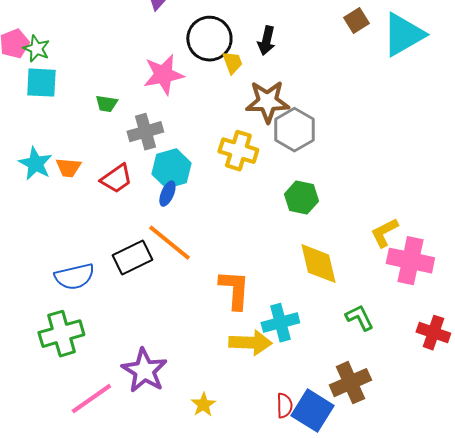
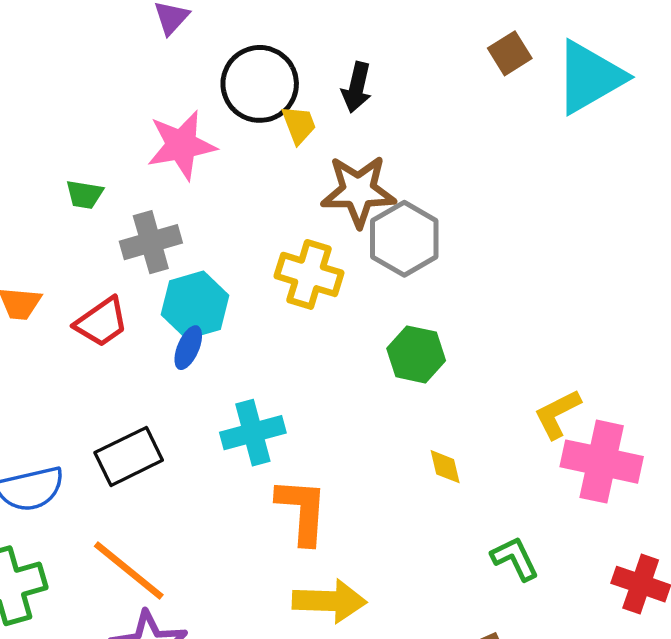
orange line: (169, 243) -> (129, 570), moved
yellow diamond: (318, 264) -> (445, 467), size x0.5
cyan cross: (280, 323) -> (253, 433), moved

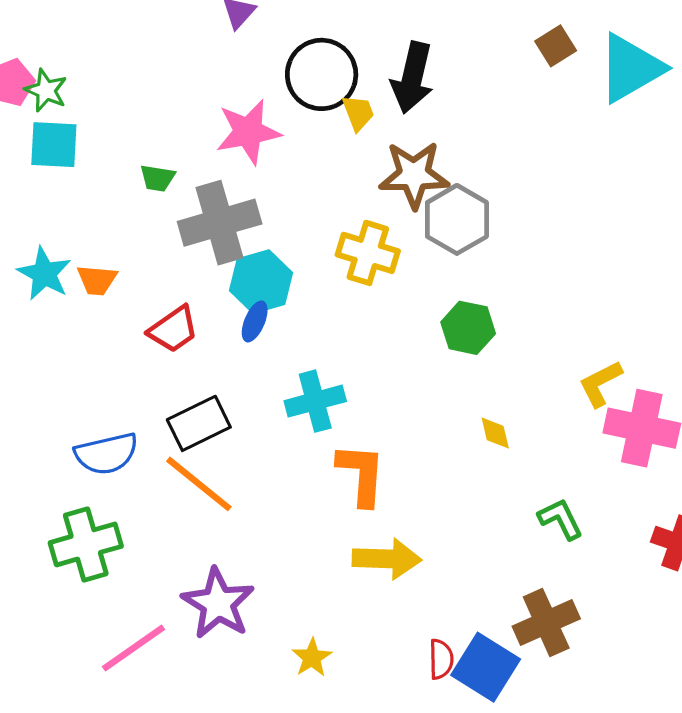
black arrow: (357, 87) -> (412, 78), size x1.5
gray cross: (151, 242) -> (220, 223), size x1.4
red trapezoid: (101, 322) -> (173, 329), moved
orange line: (129, 570) -> (199, 484), moved

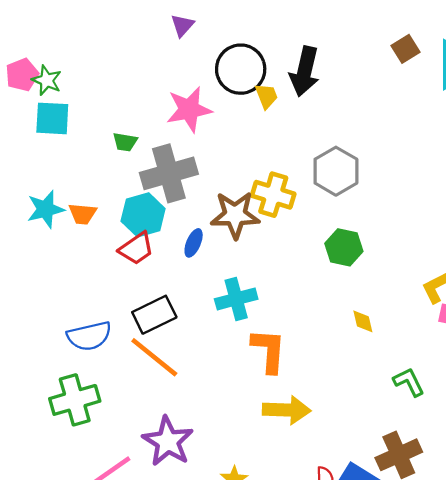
brown star: (414, 175) -> (235, 215), moved
cyan star: (44, 274) -> (46, 209), turned 30
cyan hexagon: (261, 282) -> (143, 215), moved

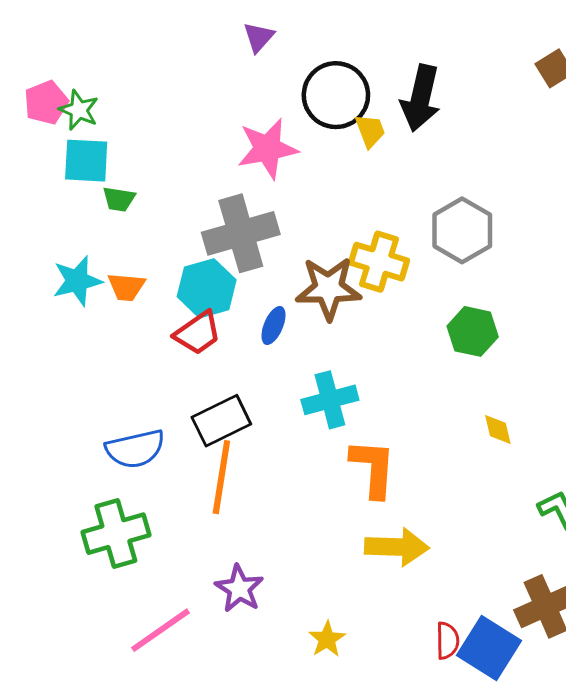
green trapezoid: (125, 142) -> (119, 199), moved
orange line: (154, 357) -> (221, 477), turned 60
purple star: (168, 441) -> (239, 589), size x0.7

